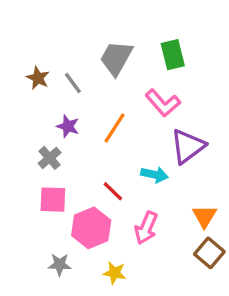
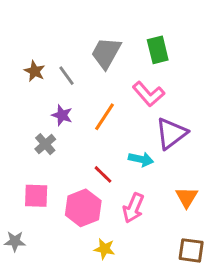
pink square: (53, 200) -> (36, 196), moved
brown square: (209, 253) -> (191, 250), moved, turned -32
gray star: (60, 265) -> (15, 241), moved

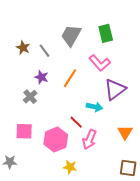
red line: (103, 174) -> (76, 122), moved

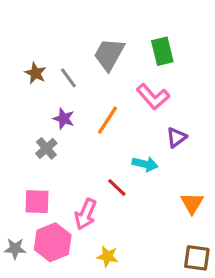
purple triangle: (115, 89) -> (176, 137), size x0.6
pink hexagon: (56, 139) -> (53, 242), moved
pink arrow: (89, 139) -> (86, 214), moved

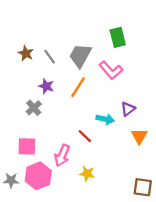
gray trapezoid: (109, 54) -> (80, 56), moved
purple triangle: (176, 137) -> (128, 109), moved
orange triangle: (192, 203) -> (139, 136), moved
yellow star: (108, 256) -> (87, 174), moved

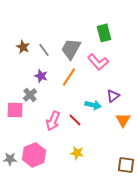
pink square: (27, 146) -> (15, 110), moved
pink arrow: (62, 155) -> (53, 121), moved

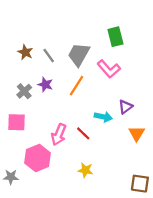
gray cross: (30, 95) -> (24, 91), moved
pink hexagon: (34, 155) -> (38, 158), moved

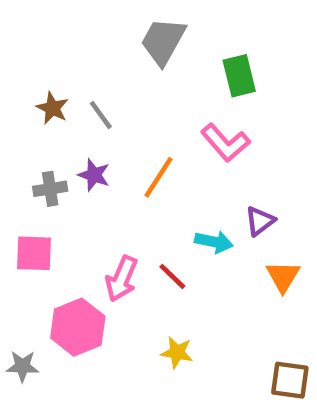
gray trapezoid: (79, 54) -> (163, 41), moved
gray cross: (24, 91) -> (50, 189), turned 32

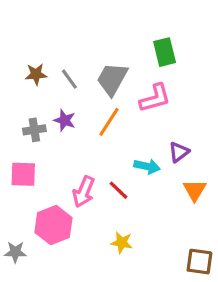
gray trapezoid: (163, 41) -> (112, 79), moved
brown star: (52, 108) -> (36, 74), turned -30
pink L-shape: (225, 143) -> (155, 98), turned -64

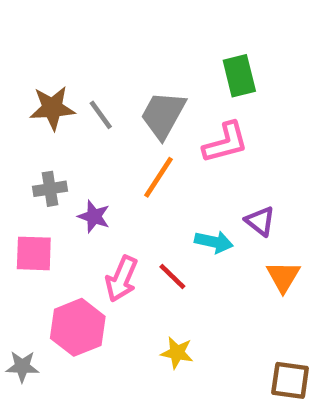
brown star: (36, 74) -> (52, 108), size x1.4
purple star: (65, 120) -> (94, 216), moved
purple triangle: (179, 152) -> (260, 221), turned -45

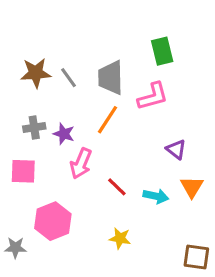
gray trapezoid: (163, 115) -> (111, 78), turned -30
purple star: (94, 216) -> (64, 134), moved
cyan arrow: (214, 242) -> (156, 196), moved
pink arrow: (122, 279) -> (81, 163), moved

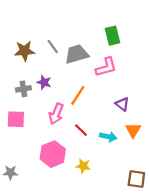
gray line: (68, 78) -> (53, 47), moved
gray trapezoid: (111, 78) -> (77, 54), turned 75
orange line: (108, 120) -> (78, 95), moved
purple star: (64, 134) -> (44, 82), moved
pink hexagon: (53, 221) -> (53, 154), moved

